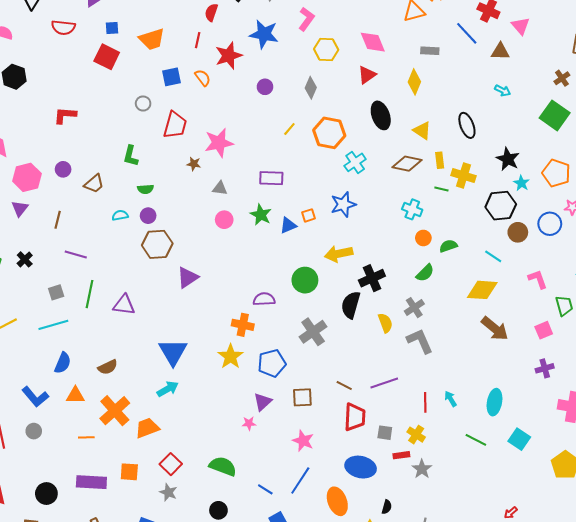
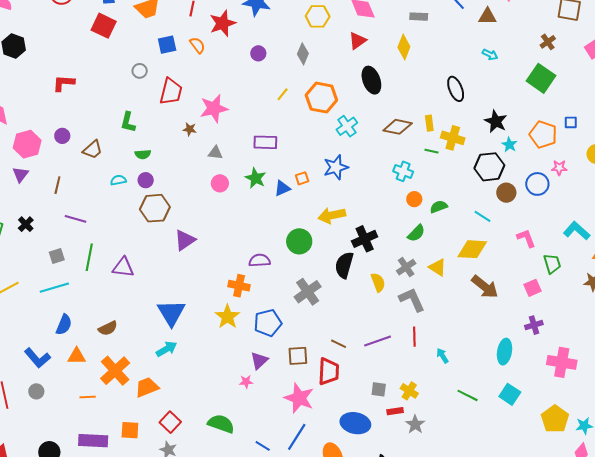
yellow triangle: (422, 130) -> (438, 267), moved
red line: (425, 402) -> (414, 337), moved
cyan ellipse: (495, 402) -> (505, 352), moved
red trapezoid: (355, 417) -> (329, 372), moved
pink star: (303, 441) -> (299, 398), size x1.4

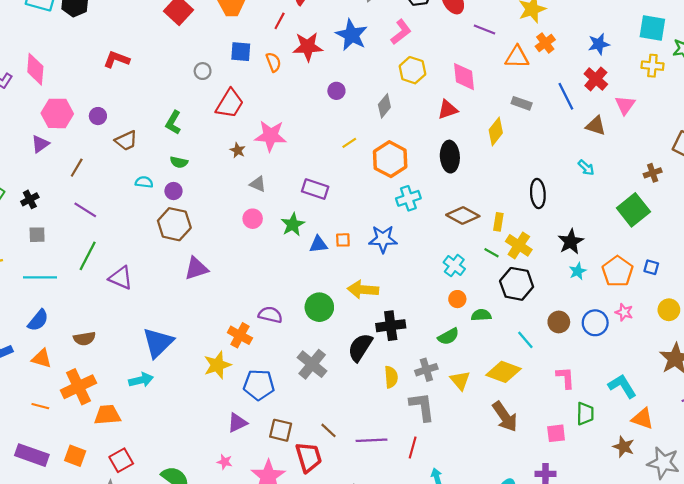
black hexagon: (489, 167) -> (517, 284), moved
gray square: (57, 256) -> (37, 235), moved
gray cross: (308, 292) -> (312, 364), turned -32
red trapezoid: (329, 372) -> (309, 457), turned -36
pink star: (246, 382) -> (225, 462), moved

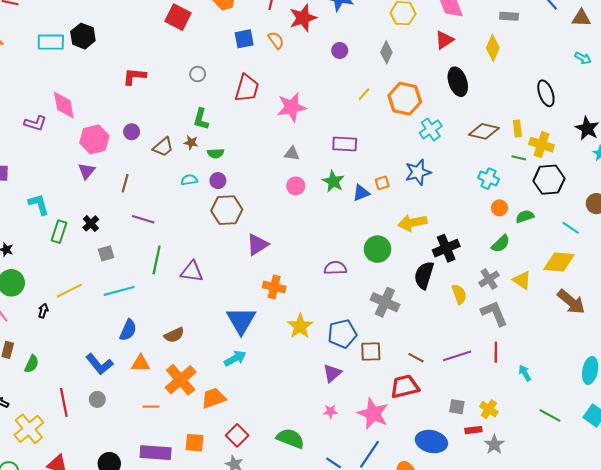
gray circle: (203, 71) -> (198, 74), moved
brown star: (238, 150) -> (191, 143), moved
orange cross: (240, 335) -> (274, 287), moved
brown square: (281, 430) -> (371, 351), moved
red trapezoid: (309, 457) -> (405, 387), turned -72

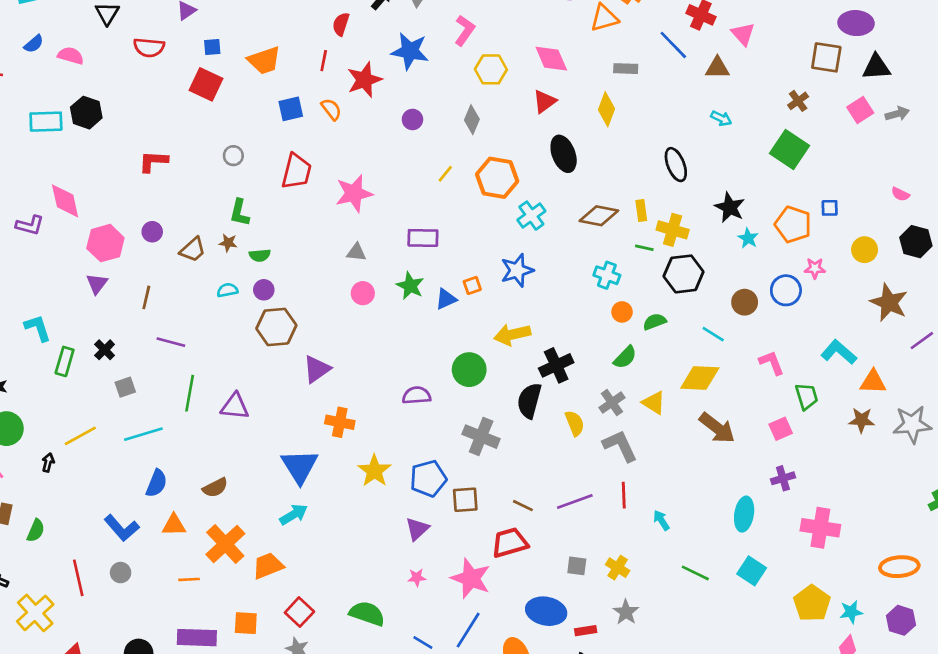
red rectangle: (473, 430) -> (586, 631), moved

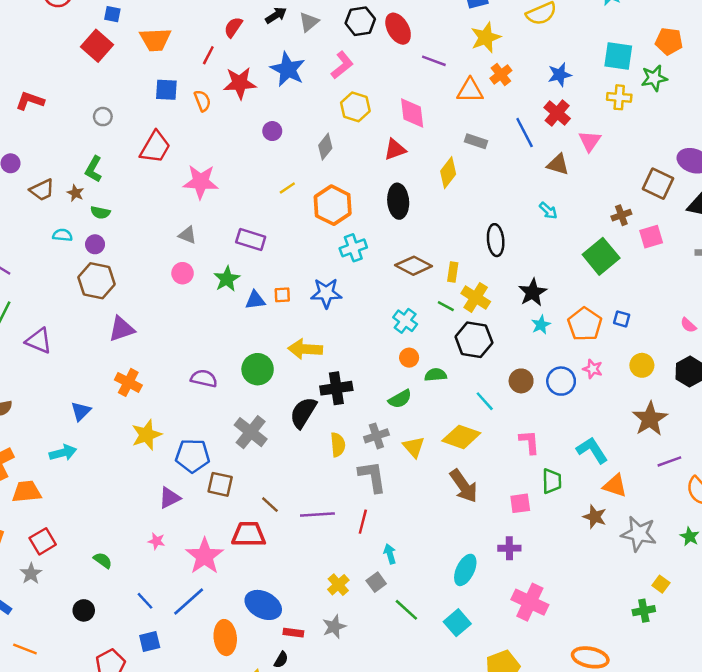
pink square: (860, 110) -> (651, 237), moved
blue triangle: (300, 466) -> (81, 411), size x0.6
gray square: (577, 566) -> (376, 582), moved, turned 30
green semicircle: (367, 614) -> (103, 560), size x0.6

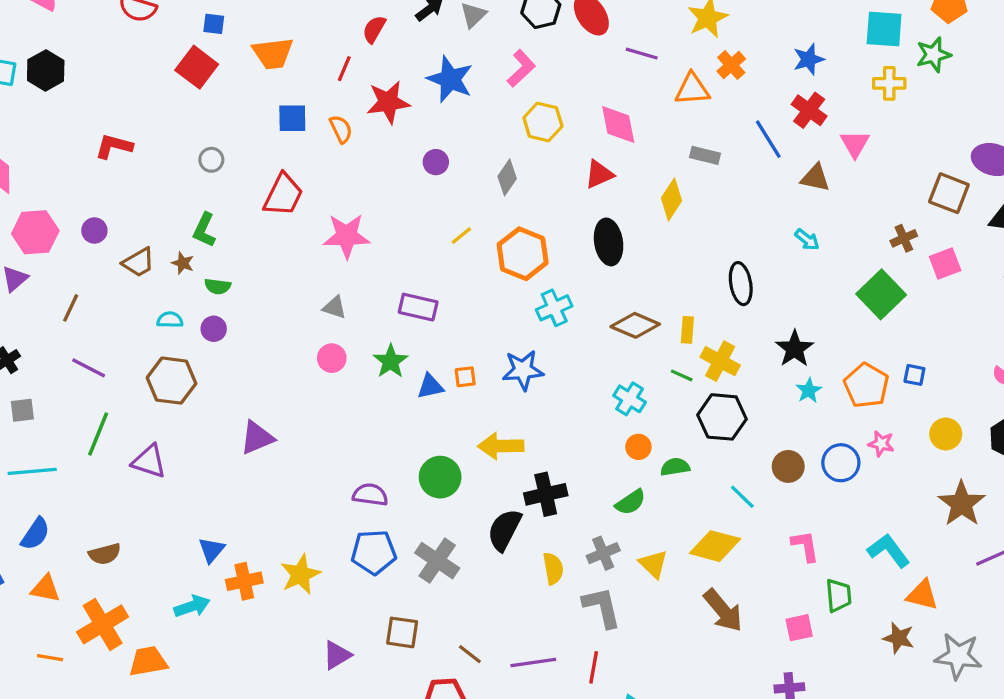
brown hexagon: (97, 281) -> (172, 381), moved
orange cross: (128, 382) -> (244, 581), moved, turned -35
blue pentagon: (193, 456) -> (374, 552), moved

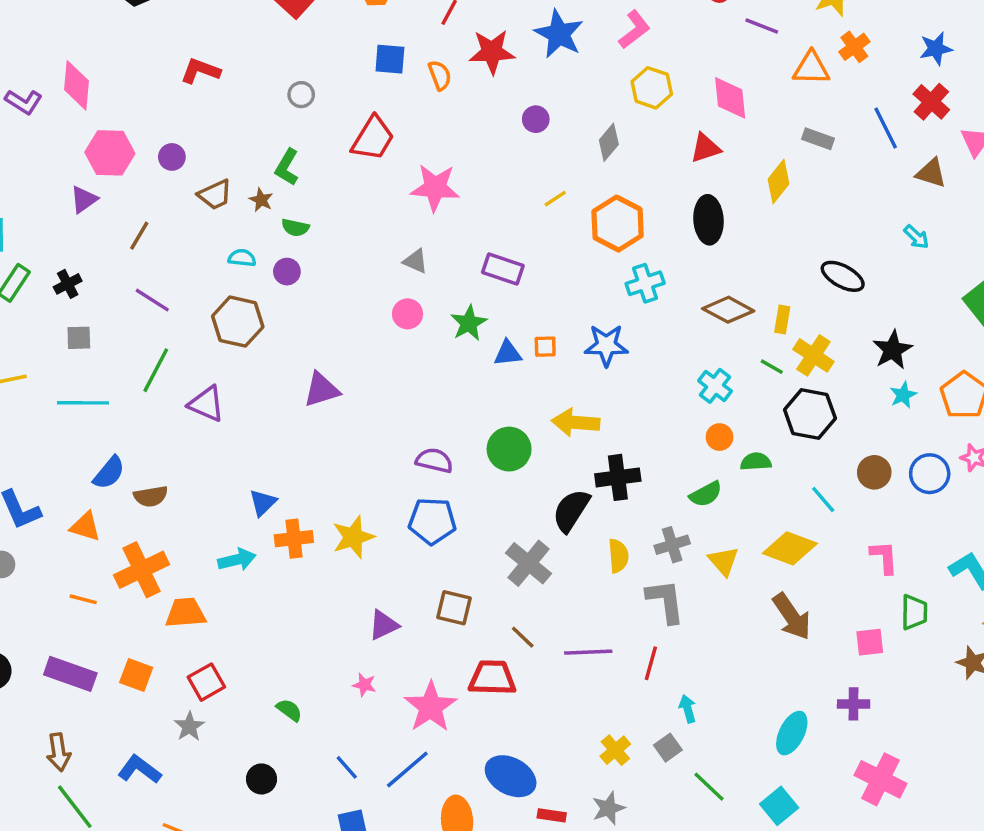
black ellipse: (741, 284) -> (843, 276), turned -57
blue semicircle: (35, 534) -> (109, 473), moved
gray cross: (437, 561) -> (529, 563), moved

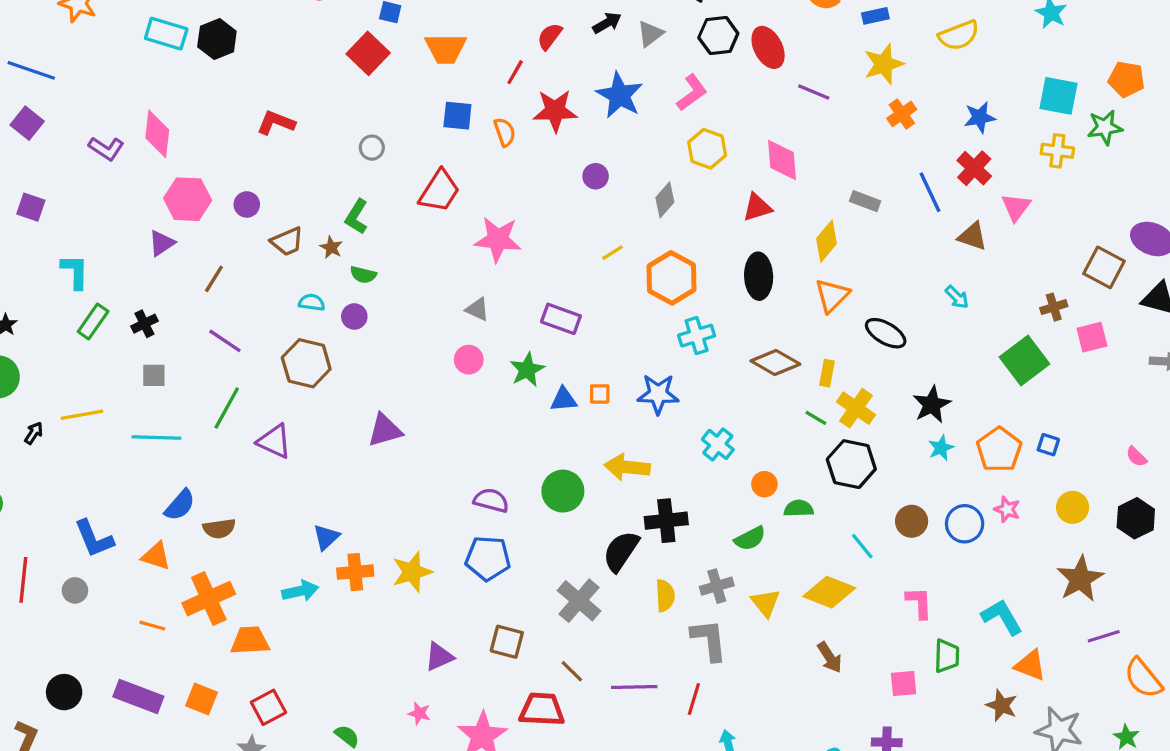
orange triangle: (811, 68) -> (832, 296), moved, turned -48
cyan cross: (715, 386) -> (718, 444), moved
brown arrow: (792, 617) -> (830, 657), size x0.7

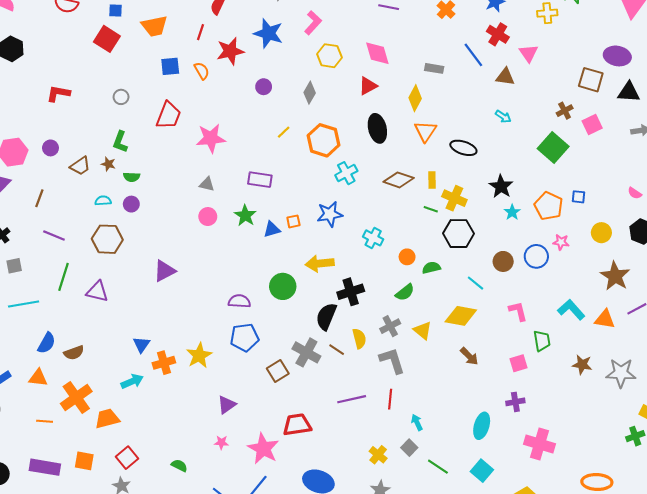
brown square: (507, 642) -> (278, 371), moved, turned -35
orange triangle: (1030, 665) -> (605, 319), moved
brown line: (572, 671) -> (337, 350), moved

